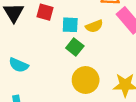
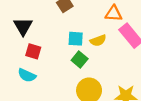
red square: (45, 12) -> (33, 51), moved

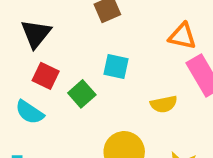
yellow semicircle: (98, 40) -> (164, 104), moved
green square: (80, 59) -> (82, 94), moved

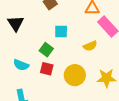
red square: (46, 76) -> (47, 69), moved

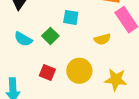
cyan semicircle: (21, 65) -> (23, 39), moved
red square: (47, 69) -> (47, 73), moved

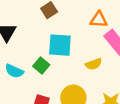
cyan square: (71, 17) -> (60, 45), size x1.5

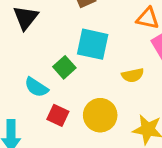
cyan semicircle: (14, 71) -> (36, 87), moved

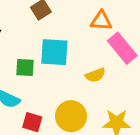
green square: (64, 67) -> (25, 67), moved, turned -36

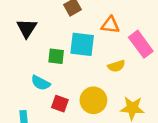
orange triangle: (101, 21) -> (110, 25), moved

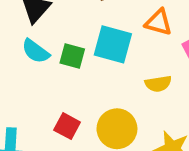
cyan semicircle: (41, 83) -> (36, 51), moved

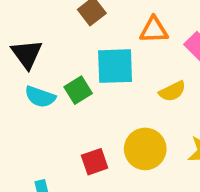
green square: (72, 56) -> (78, 90), turned -30
red square: (67, 126) -> (95, 162), turned -30

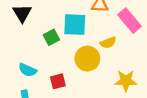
cyan semicircle: (40, 97) -> (28, 70), moved
yellow circle: (145, 149) -> (87, 59), moved

